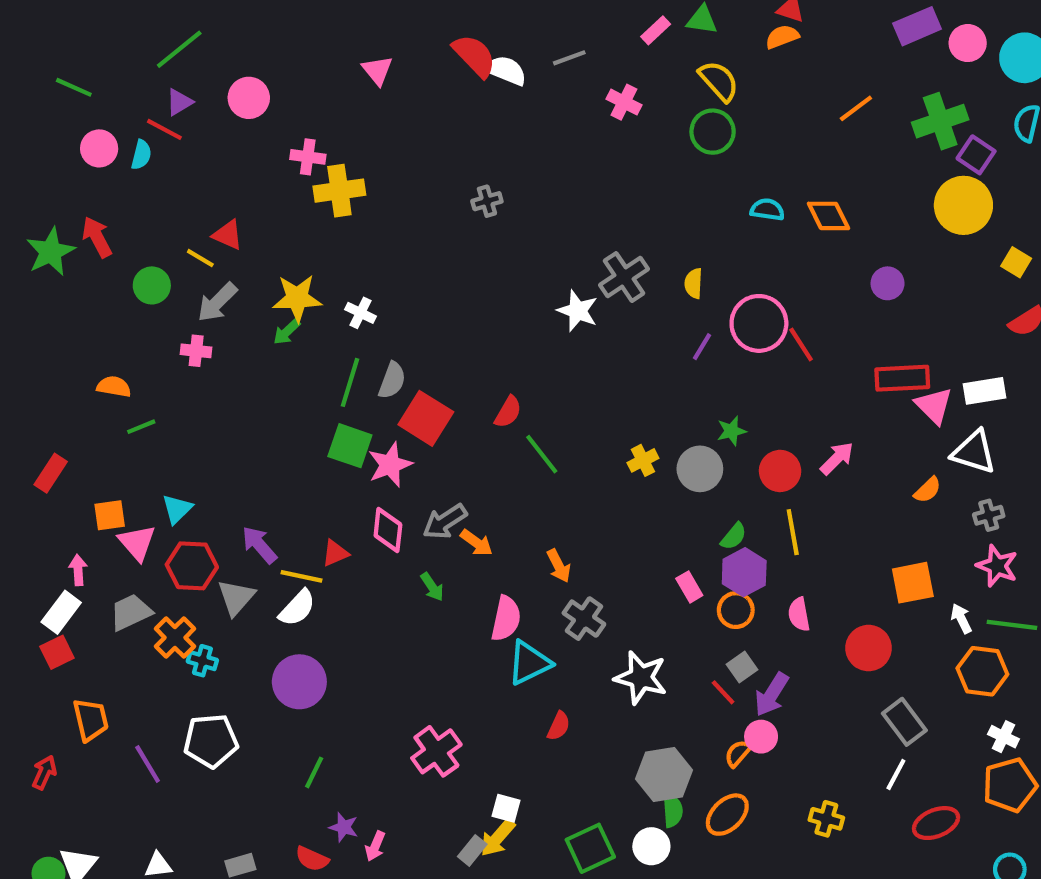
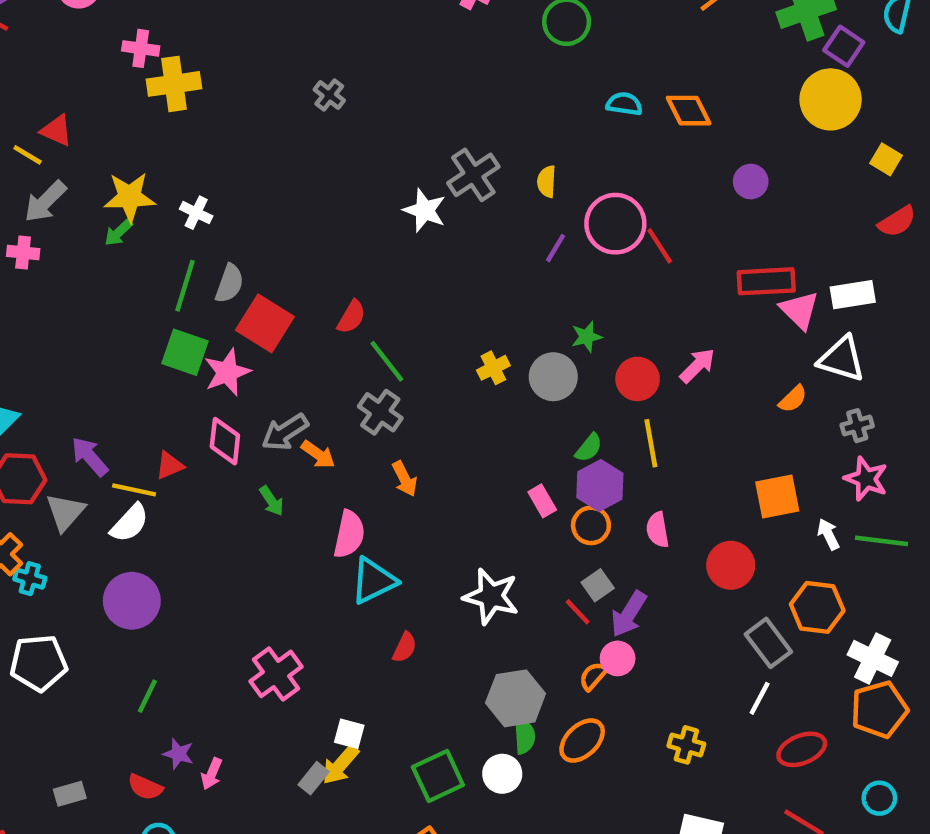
gray cross: (487, 201) -> (329, 95), turned -36
gray cross: (584, 619) -> (380, 412), moved
orange hexagon: (982, 671) -> (817, 607), moved
white cross: (1003, 737) -> (873, 658), size x1.5

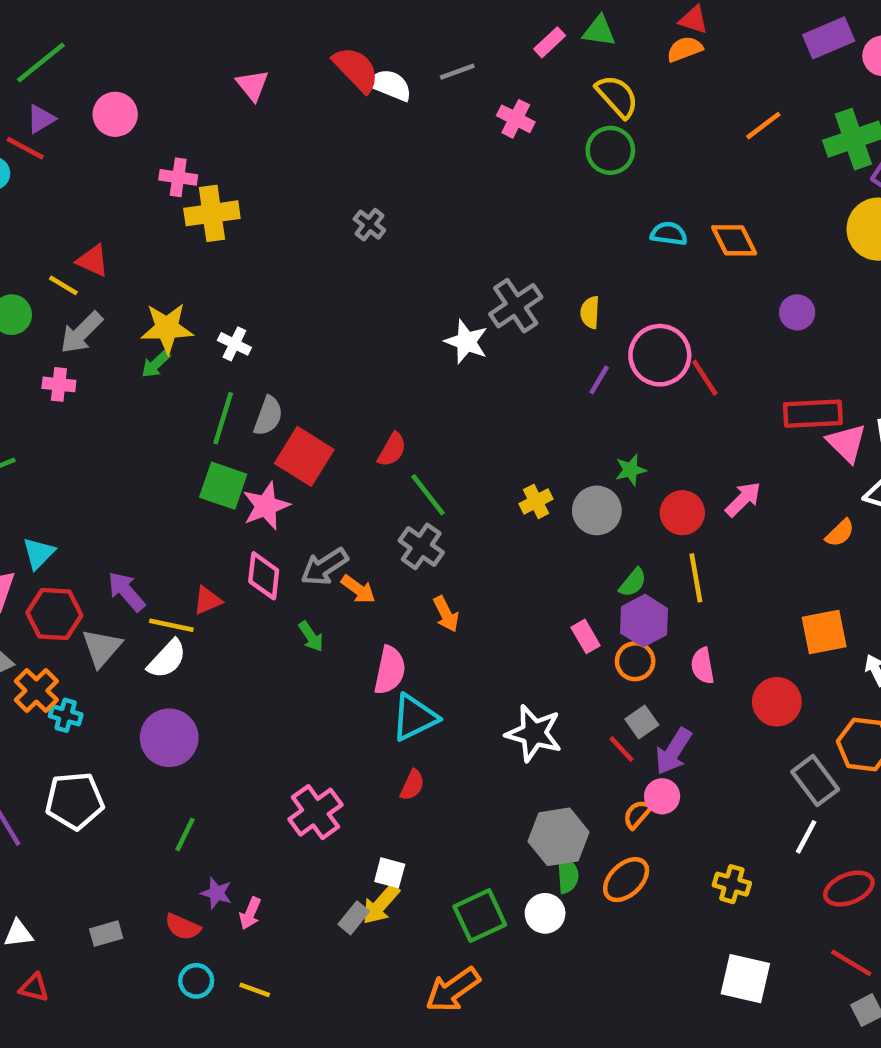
red semicircle: (405, 647) -> (412, 785), moved

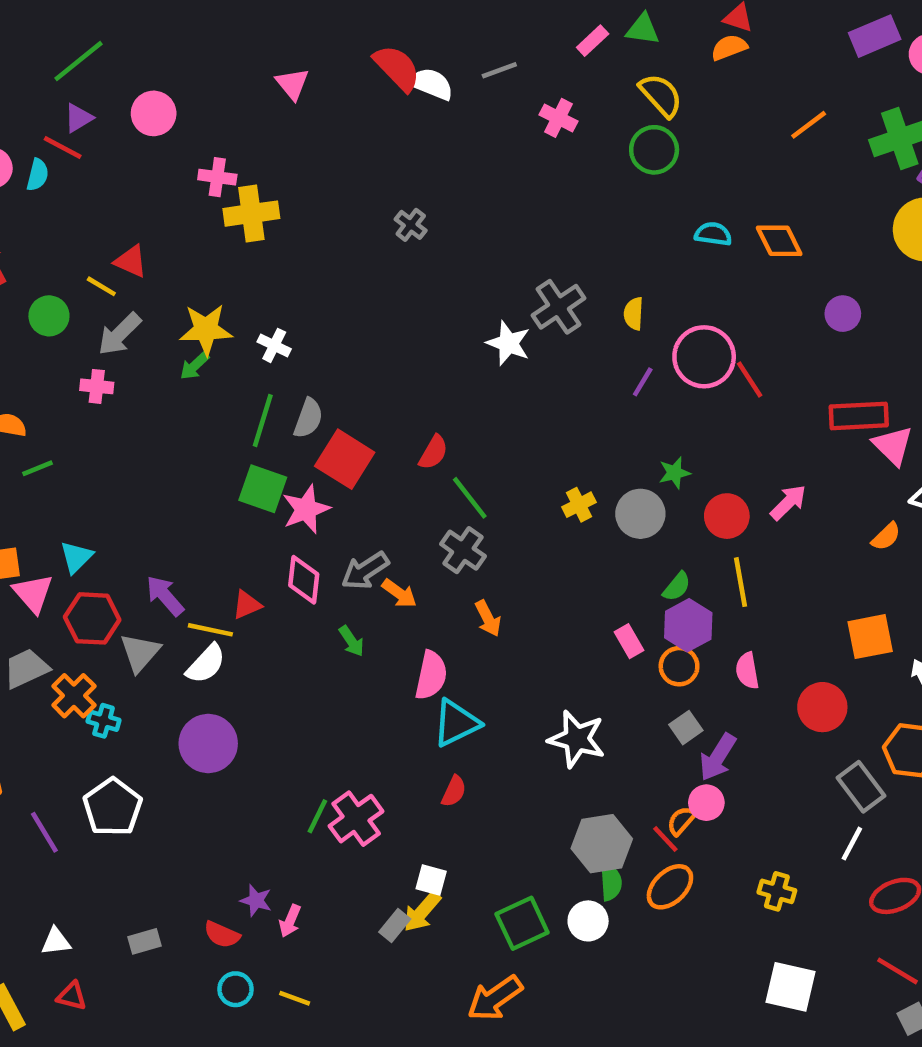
red line: (622, 749) -> (665, 839), moved
white pentagon: (75, 801) -> (113, 807), turned -30
green line: (185, 835) -> (317, 816), moved

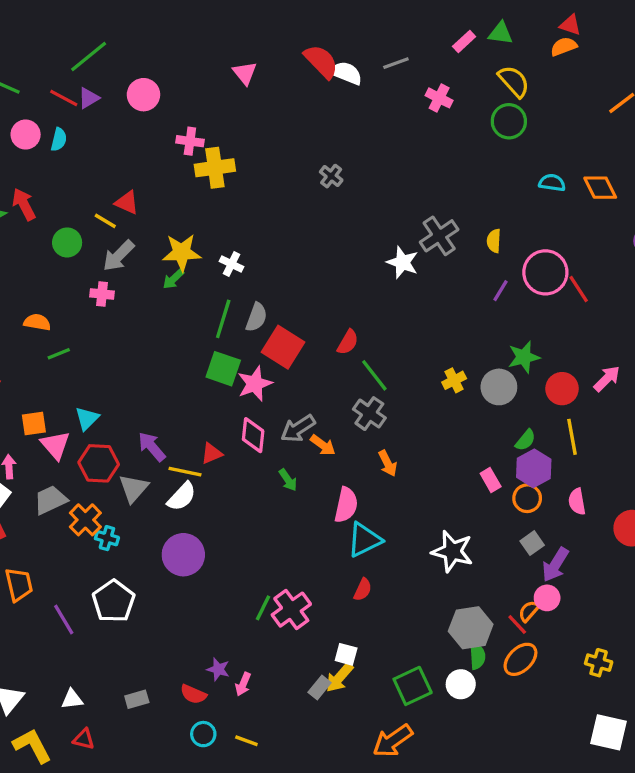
red line: (63, 148) -> (64, 98), moved
green star: (675, 473) -> (524, 357), size x1.4

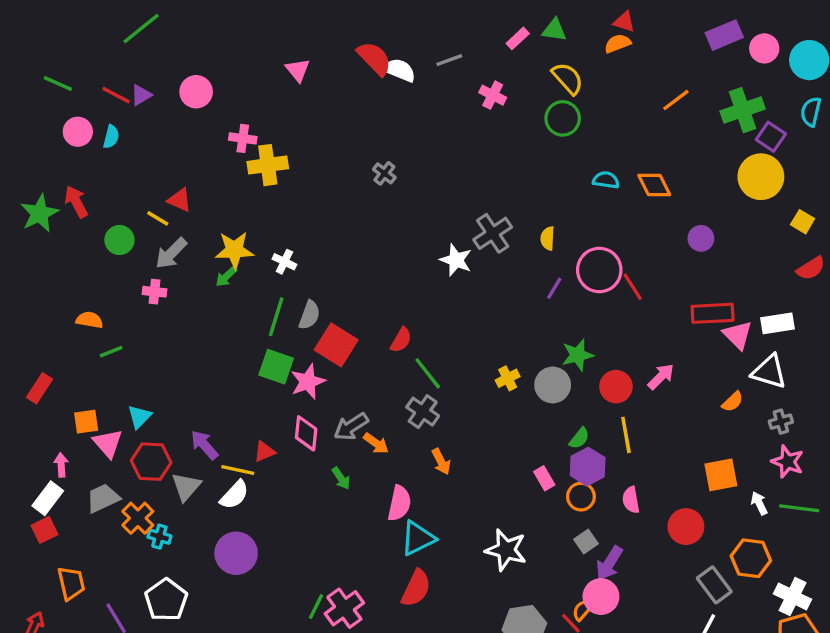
green line: (89, 56) -> (141, 28), moved
red semicircle: (363, 590) -> (416, 588), size x1.6
pink circle: (547, 598) -> (601, 597), size x1.4

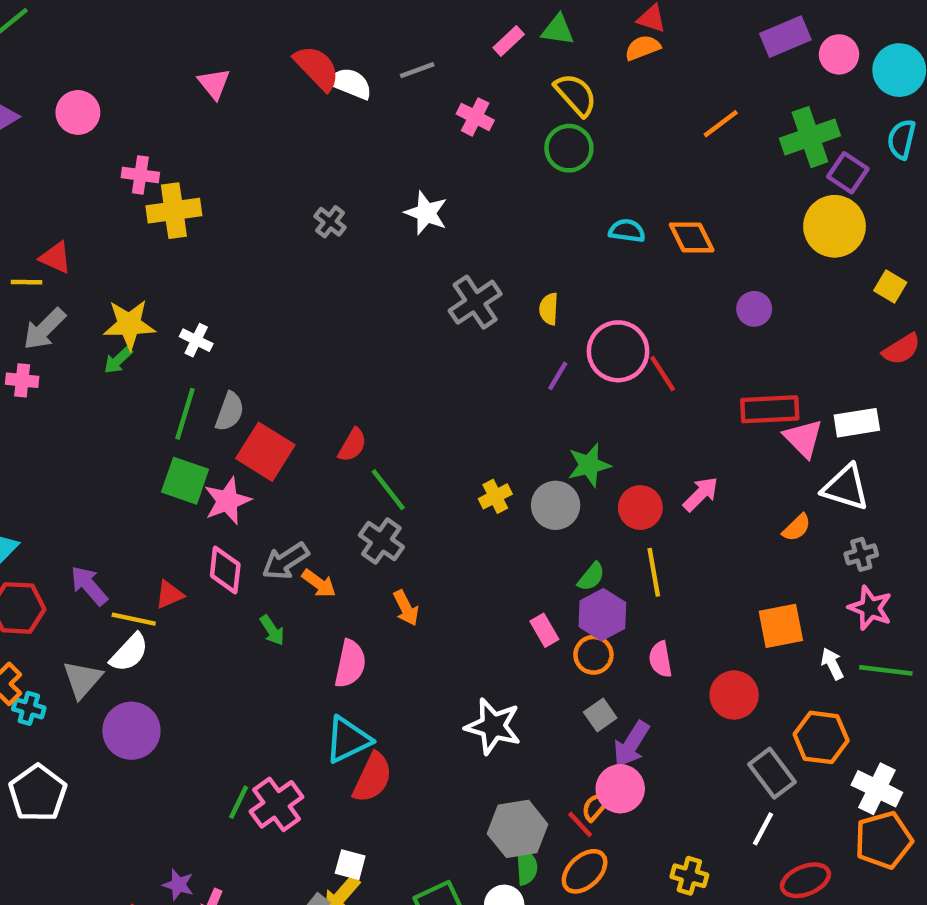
yellow line: (158, 218) -> (27, 282), turned -30
white star: (456, 260) -> (426, 213), moved
gray triangle: (186, 487) -> (82, 679), moved
cyan triangle: (418, 538) -> (348, 740), moved

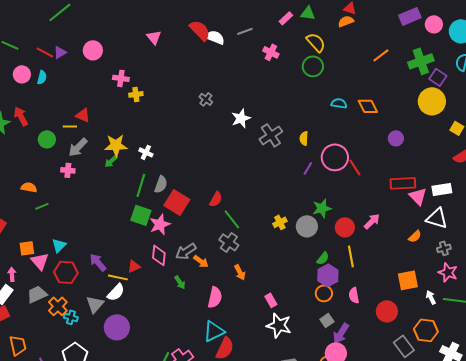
yellow cross: (174, 211) -> (136, 94), size x0.6
white star: (426, 213) -> (241, 118), moved, turned 30
pink rectangle: (544, 630) -> (271, 300), moved

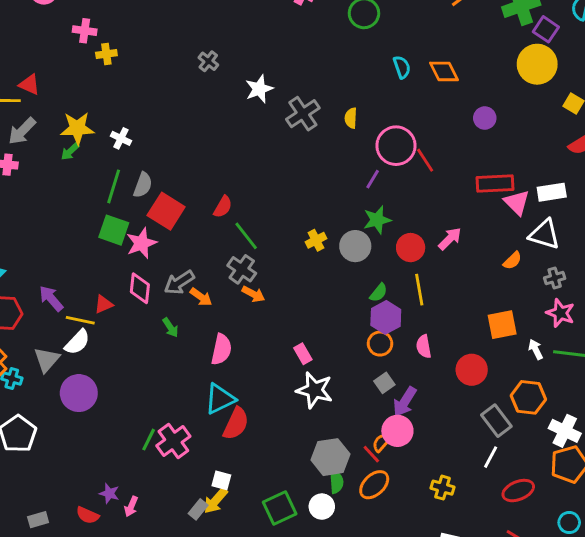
cyan semicircle: (339, 103) -> (402, 67), turned 63
purple line: (308, 168) -> (373, 179), moved
orange arrow: (240, 272) -> (253, 294), moved, turned -35

